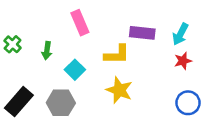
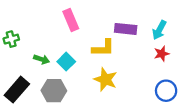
green cross: (13, 44) -> (11, 39), turned 32
green arrow: (47, 51) -> (42, 59), moved, turned -80

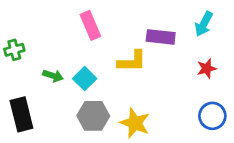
cyan arrow: (159, 30) -> (204, 24), moved
yellow star: (105, 79) -> (135, 123), moved
black rectangle: (17, 90) -> (21, 114), turned -55
gray hexagon: (54, 91) -> (93, 116), moved

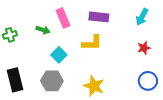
purple rectangle: (161, 37) -> (99, 17), moved
green arrow: (53, 76) -> (43, 30), moved
gray hexagon: (93, 116) -> (52, 81), moved

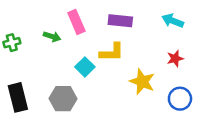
cyan arrow: (142, 17) -> (173, 21), turned 84
cyan square: (59, 55) -> (85, 67), moved
yellow star: (94, 86) -> (142, 82), moved

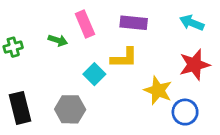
red star: (175, 58) -> (195, 65), size x1.6
blue circle: (180, 99) -> (185, 112), moved

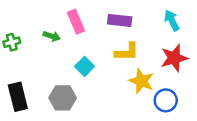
cyan arrow: (192, 23) -> (172, 20), turned 40
yellow L-shape: (124, 58) -> (127, 52), moved

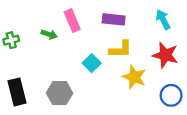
red star: (174, 58) -> (165, 55), turned 30
cyan square: (85, 66) -> (92, 63), moved
blue circle: (166, 100) -> (171, 95), moved

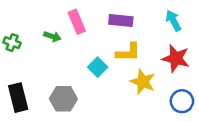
green cross: (11, 40) -> (12, 43), turned 35

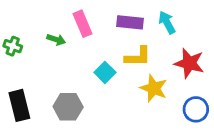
cyan arrow: (173, 21) -> (167, 22), moved

